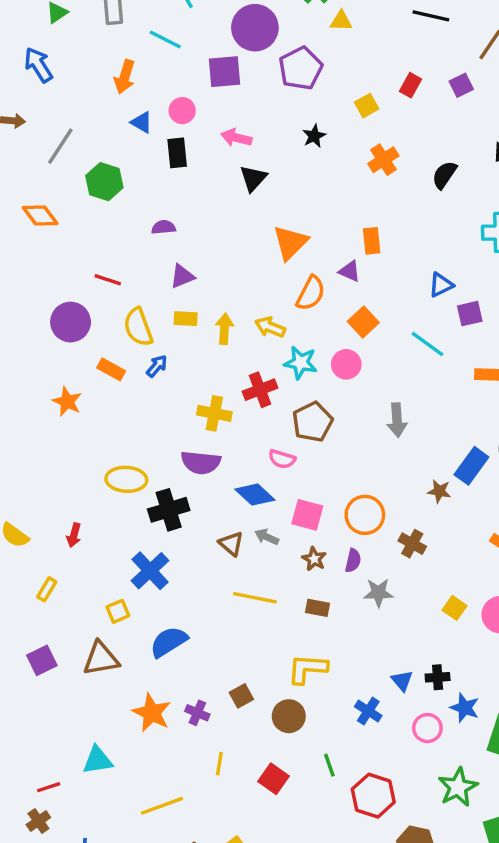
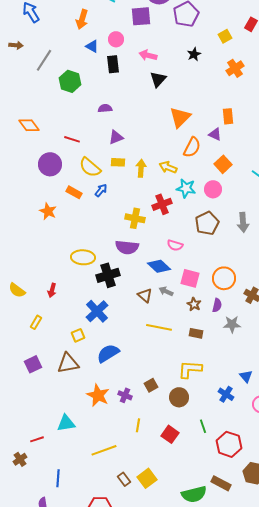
orange diamond: (40, 215) -> (29, 125), moved
yellow semicircle: (138, 327) -> (90, 167), turned -30
brown pentagon: (312, 422) -> (207, 223), moved
brown cross: (38, 821) -> (20, 459), moved

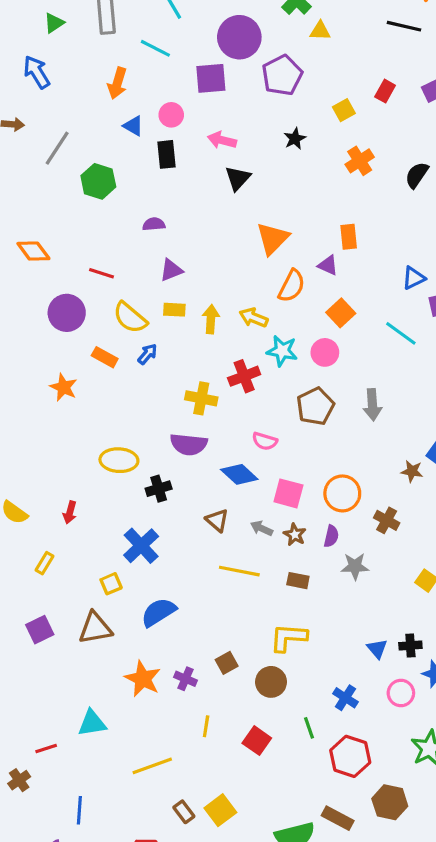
black cross: (108, 275) -> (159, 489), size x0.7
gray arrow: (166, 291) -> (262, 528), moved
blue cross: (226, 394) -> (345, 698), moved

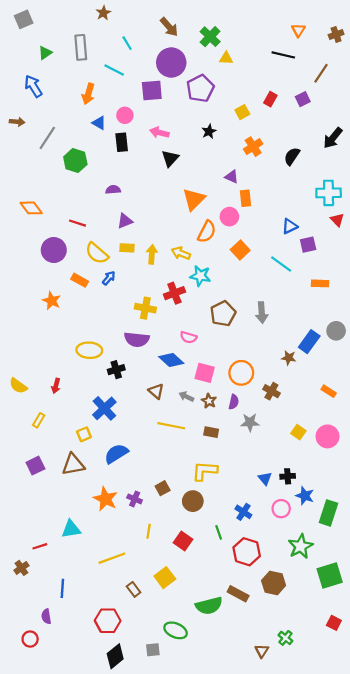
purple triangle: (328, 265) -> (232, 177), moved
pink circle: (325, 352) -> (229, 217), moved
yellow square: (220, 810) -> (165, 578), moved

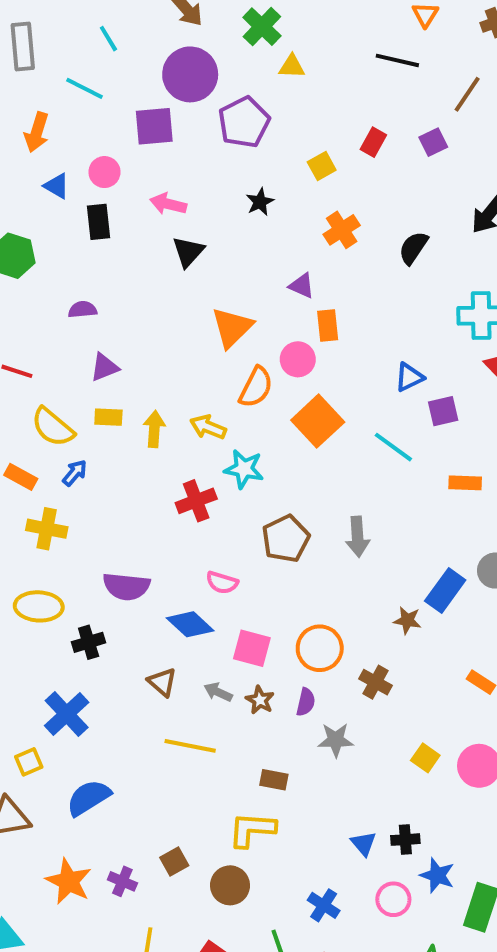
orange square: (240, 250) -> (318, 421), size x1.4
yellow cross: (145, 308) -> (47, 529), moved
brown rectangle: (211, 432) -> (274, 780), moved

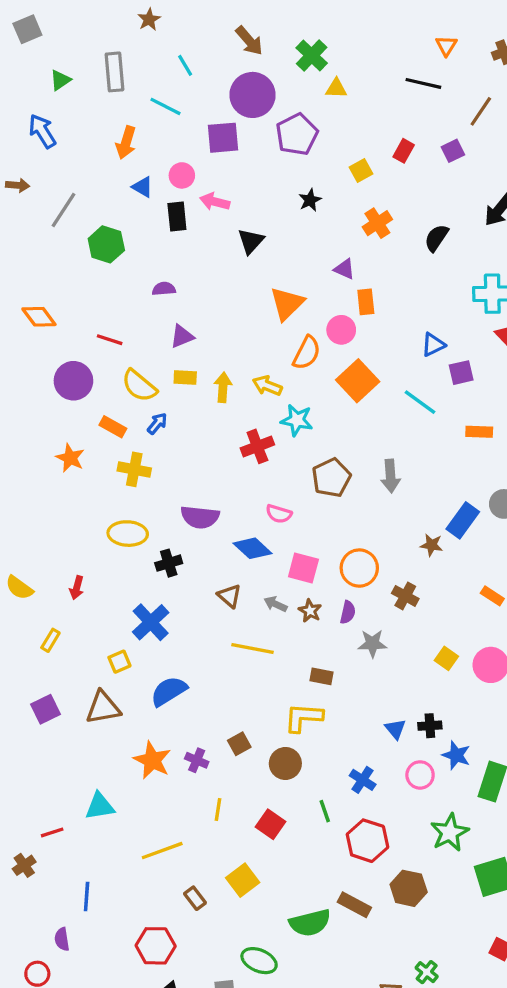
pink arrow: (168, 204) -> (215, 202), moved

